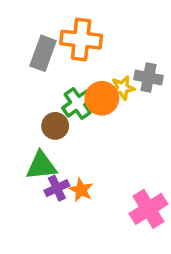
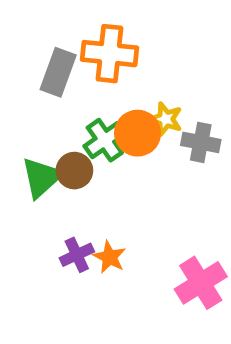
gray cross: (148, 78) -> (201, 142), moved
yellow star: (123, 88) -> (166, 119), turned 30
green triangle: (41, 166) -> (42, 178), moved, turned -36

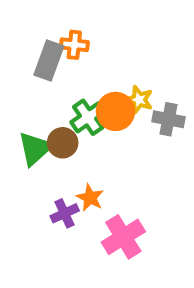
orange cross: (110, 54) -> (74, 45), moved, size x0.6
orange star: (110, 257) -> (90, 198), moved
pink cross: (201, 283) -> (123, 237), moved

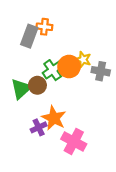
orange star: (90, 198) -> (54, 118), size x1.5
pink cross: (123, 237) -> (74, 141), turned -30

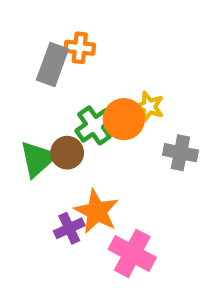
gray cross: (101, 71) -> (180, 153), moved

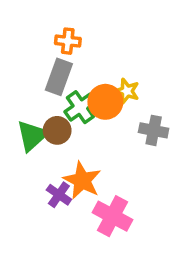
gray rectangle: (52, 65) -> (59, 77), moved
purple cross: (69, 228) -> (59, 195), turned -30

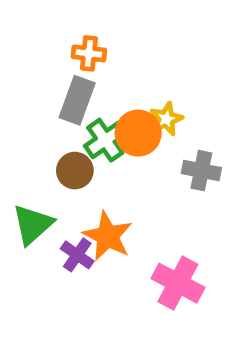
yellow star: (127, 91) -> (166, 119), turned 30
green triangle: (32, 136) -> (33, 224), moved
pink cross: (113, 216) -> (178, 283), moved

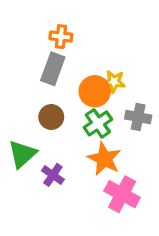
yellow star: (166, 119) -> (114, 82), turned 30
green cross: (105, 140) -> (98, 123), moved
orange star: (108, 236) -> (104, 159), moved

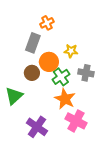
orange cross: (61, 37) -> (47, 23), moved, turned -32
orange circle: (95, 91) -> (49, 62), moved
purple cross: (53, 175) -> (37, 127), moved, size x1.5

